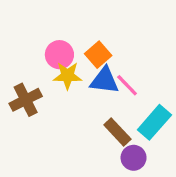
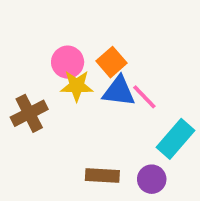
brown rectangle: (117, 132) -> (102, 175), moved, turned -44

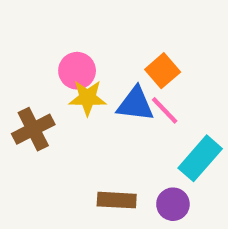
orange square: (111, 62) -> (163, 71), moved

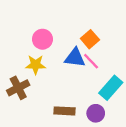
yellow star: (87, 98) -> (36, 65), moved
brown cross: (33, 129) -> (18, 88), moved

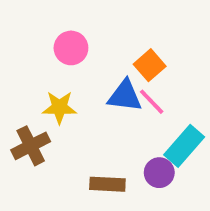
pink circle: (42, 39) -> (71, 48), moved
purple circle: (96, 113) -> (159, 173), moved

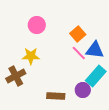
blue triangle: (125, 96) -> (95, 50), moved

